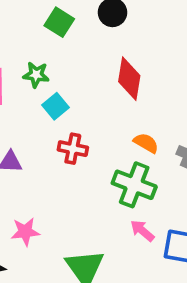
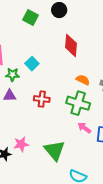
green star: (36, 75) -> (12, 75), moved
red cross: (73, 149) -> (42, 99), moved
pink star: (25, 232) -> (21, 144), moved

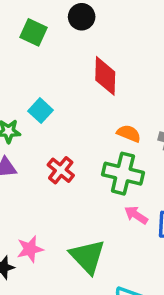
red cross: (42, 99) -> (61, 170), turned 35

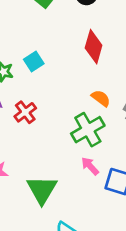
red cross: (61, 170) -> (25, 112), moved
green cross: (123, 174) -> (88, 130), turned 32

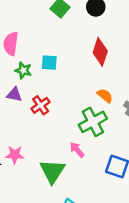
cyan square: (34, 61) -> (49, 63), turned 35
pink arrow: (90, 166) -> (77, 150), moved

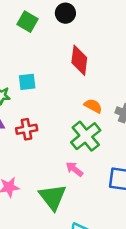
red cross: (41, 105) -> (27, 129), turned 36

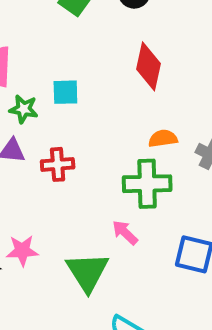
orange semicircle: (93, 106) -> (163, 138), turned -42
green cross: (86, 136) -> (147, 184), turned 32

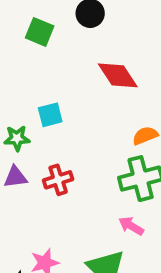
red diamond: (148, 66) -> (118, 75), turned -33

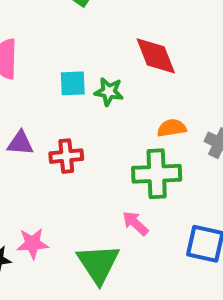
green star: (17, 138) -> (109, 92), moved

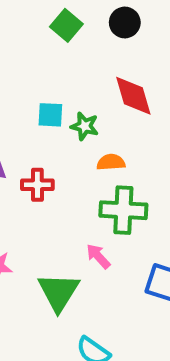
orange semicircle: (172, 128) -> (111, 162), moved

